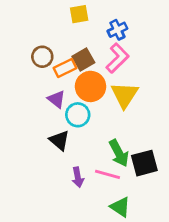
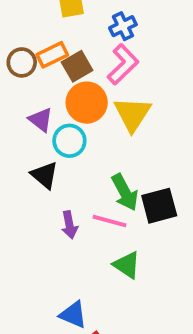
orange rectangle: (65, 68) -> (52, 55), moved

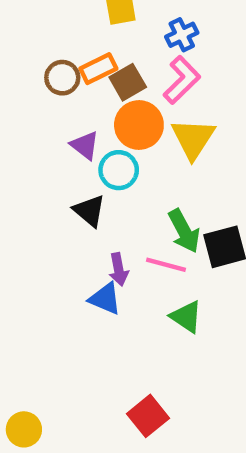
blue triangle: (73, 315) -> (105, 299), moved

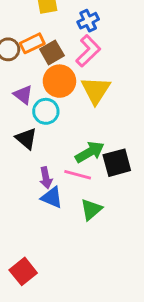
green arrow: (184, 231) -> (90, 152), turned -92
blue triangle: (105, 299) -> (52, 197), moved
green triangle: (186, 317) -> (91, 209), turned 45
red square: (148, 416) -> (23, 271), moved

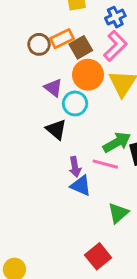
green triangle: (91, 209) -> (118, 213), moved
red square: (23, 271) -> (98, 256), moved

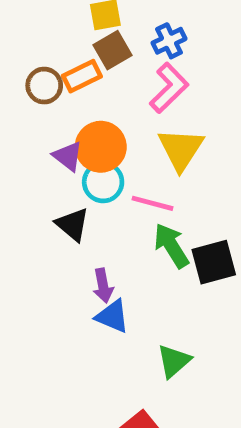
brown square: (81, 47) -> (112, 50), moved
orange circle: (88, 75) -> (101, 147), moved
green arrow: (117, 142) -> (171, 246), turned -92
pink line: (105, 164) -> (153, 203), moved

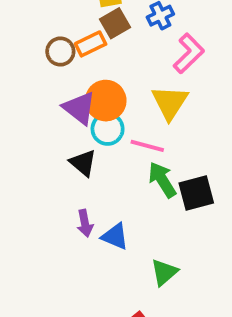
pink L-shape: (169, 88) -> (189, 53), moved
purple triangle: (68, 156) -> (79, 108), size x1.4
purple arrow: (103, 286) -> (85, 223), moved

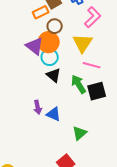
brown circle: (60, 51) -> (55, 26), moved
pink line: (147, 146) -> (92, 65), moved
black triangle: (83, 163) -> (54, 75), moved

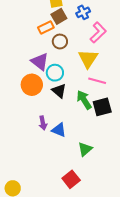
orange circle: (49, 42) -> (32, 85), moved

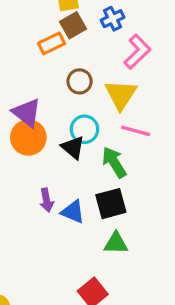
brown circle: (60, 42) -> (80, 81), moved
purple triangle: (40, 62) -> (27, 113), moved
cyan circle: (55, 73) -> (84, 129), moved
black square: (102, 107) -> (111, 204), moved
green triangle: (85, 149) -> (116, 243), turned 42

